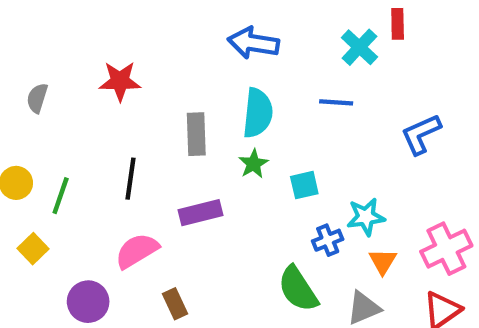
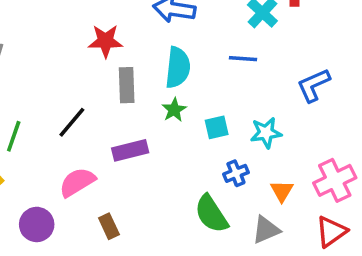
red star: (120, 81) -> (105, 41), moved
black line: (130, 179) -> (72, 122), turned 32
cyan star: (366, 217) -> (266, 133), moved

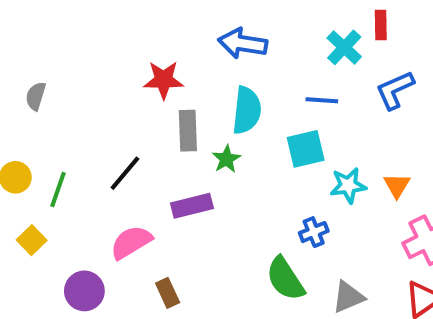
blue L-shape: (314, 85) -> (395, 90), moved
green star: (174, 110) -> (226, 159), moved
cyan square: (217, 127) -> (306, 149), moved, size x1.4
orange triangle: (282, 191) -> (397, 185), moved

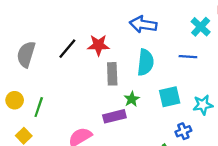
gray semicircle: (36, 96) -> (26, 54), size x1.6
cyan square: (306, 149) -> (170, 97), moved
green star: (226, 159) -> (132, 99), moved
black line: (125, 173) -> (67, 49), moved

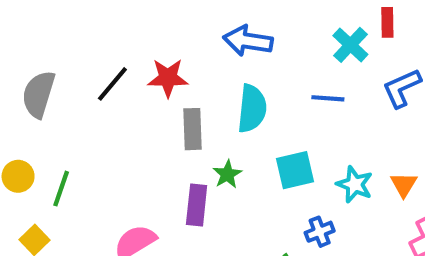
cyan star: (203, 105) -> (355, 184), turned 30
purple rectangle: (114, 116) -> (197, 205), turned -70

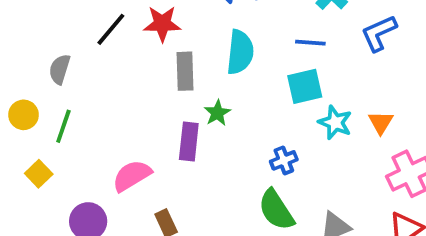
gray semicircle: (39, 94) -> (60, 69), moved, size x0.7
cyan square: (295, 170) -> (305, 86), moved
blue cross: (320, 232) -> (284, 160), moved

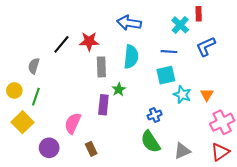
yellow square: (39, 174) -> (23, 122), size x1.5
pink semicircle: (132, 176) -> (73, 123), turned -35

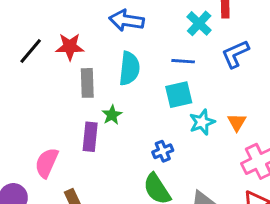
cyan star: (182, 95) -> (202, 122), turned 30

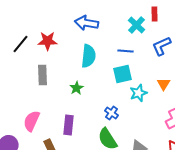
gray rectangle: (87, 83) -> (43, 75), moved
orange triangle: (237, 122) -> (164, 84), moved
purple rectangle: (90, 137) -> (69, 125), moved
blue cross: (163, 151) -> (112, 113), turned -32

